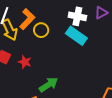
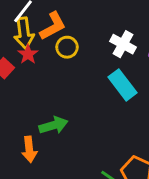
cyan rectangle: (76, 36) -> (122, 85), moved
red star: (25, 62) -> (28, 54), moved

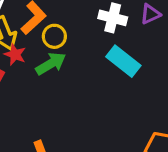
green arrow: (53, 125) -> (51, 64), moved

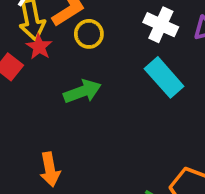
green arrow: (51, 64) -> (82, 91), moved

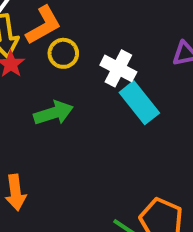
white cross: (161, 25) -> (118, 68), moved

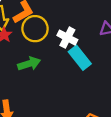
yellow circle: (63, 53) -> (35, 29), size x1.5

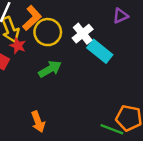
white cross: (67, 38) -> (83, 34), turned 36

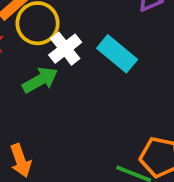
white cross: (83, 34) -> (65, 49), moved

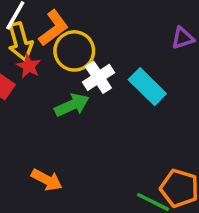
orange arrow: (21, 161) -> (47, 180), turned -48

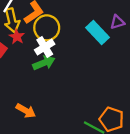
white cross: (98, 77) -> (45, 47), moved
cyan rectangle: (147, 87) -> (97, 32), moved

